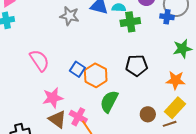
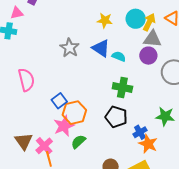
blue cross: (167, 17) -> (140, 132), moved, turned 32
green cross: (130, 22) -> (122, 88), moved
pink star: (53, 98) -> (64, 126), moved, turned -30
green semicircle: (109, 102) -> (78, 142), size x0.7

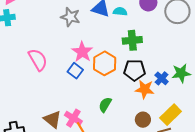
orange hexagon: (74, 113) -> (105, 63), moved
green star: (165, 116) -> (181, 73), moved
pink star: (64, 126) -> (82, 52), moved
orange star: (148, 144) -> (145, 89), moved

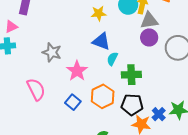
cyan semicircle: (120, 11) -> (112, 59), moved, turned -72
gray star: (70, 17) -> (52, 52), moved
pink star: (82, 52) -> (77, 71), moved

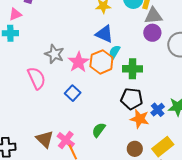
gray star: (52, 52) -> (54, 54), moved
orange hexagon: (103, 96) -> (101, 62), moved

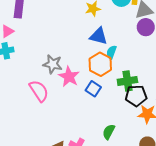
pink star: (78, 62) -> (69, 77), moved
green cross: (132, 69) -> (127, 81), moved
blue square: (73, 93) -> (93, 89), moved

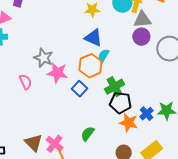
pink star: (69, 77) -> (57, 73), turned -30
green cross: (127, 81) -> (114, 87), turned -30
pink semicircle: (39, 91) -> (25, 82), size x0.7

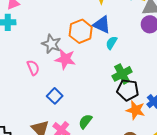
orange hexagon: (90, 66) -> (81, 31), moved
blue square: (79, 89) -> (55, 96), moved
green semicircle: (88, 134) -> (85, 121), moved

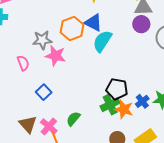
cyan semicircle: (111, 43) -> (102, 41), size x1.6
gray star: (51, 44) -> (42, 40), turned -30
green cross: (122, 74) -> (110, 105), moved

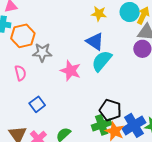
orange hexagon: (72, 29) -> (23, 36), moved
pink star: (56, 56) -> (71, 71), moved
blue cross: (142, 101) -> (134, 125), size x1.6

